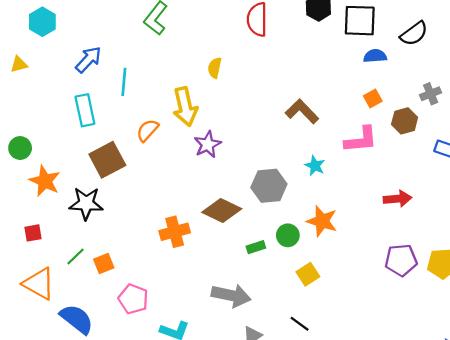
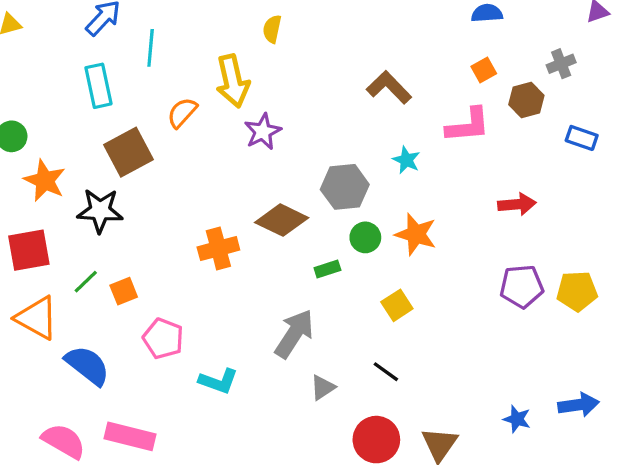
red square: (33, 233) -> (29, 250), size x1.8
green circle: (288, 235) -> (365, 237), moved
gray arrow: (231, 295) -> (294, 334), turned -69

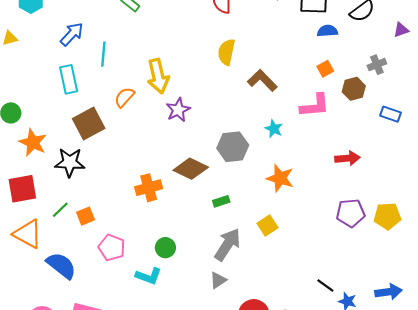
yellow semicircle: (272, 29) -> (226, 52), moved, size x1.4
green circle: (365, 237) -> (165, 248), moved
gray arrow: (294, 334) -> (227, 244), moved
black line: (386, 372) -> (325, 286), moved

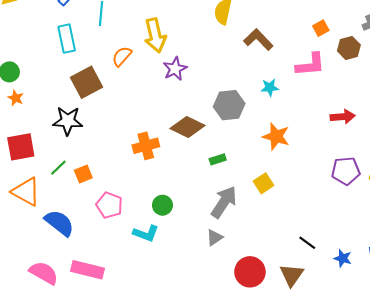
cyan star: (274, 129) -> (270, 88), turned -30
orange star: (33, 142) -> (16, 98), moved, size x0.6
black line: (325, 286) -> (307, 243), moved

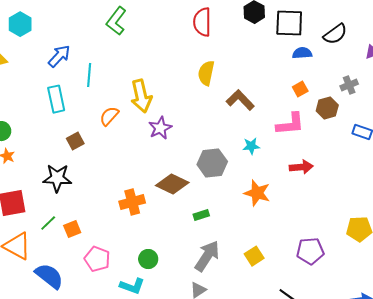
brown square: (86, 82) -> (75, 141), size x0.6
red arrow: (343, 117) -> (301, 167), moved
purple pentagon: (346, 171) -> (310, 251), moved
yellow square: (264, 183) -> (254, 256), moved

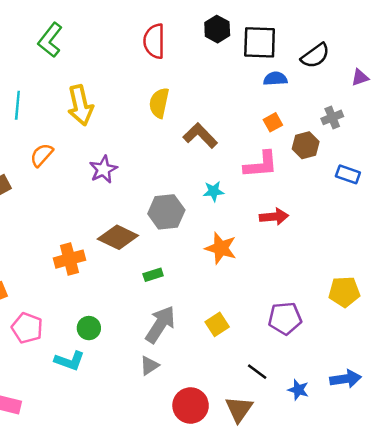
yellow arrow: (141, 96) -> (80, 105), moved

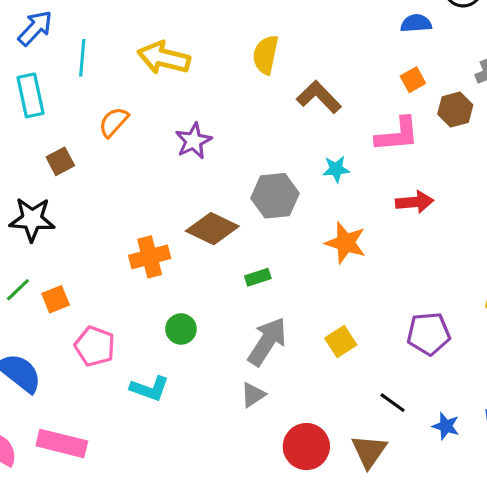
yellow arrow: (80, 105) -> (164, 58), turned 117
green circle: (89, 328) -> (181, 329), moved

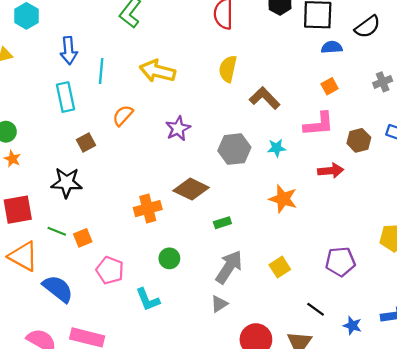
blue arrow: (35, 28) -> (69, 51), turned 132
brown hexagon: (455, 110) -> (359, 140), moved
gray hexagon: (275, 196) -> (234, 149), moved
green line: (18, 290) -> (57, 231), turned 66
cyan L-shape: (150, 389) -> (148, 300), turned 48

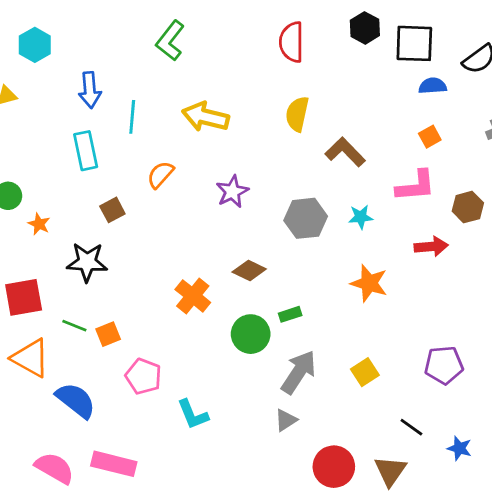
orange star: (12, 159) -> (39, 224), moved
brown diamond: (191, 189) -> (249, 271), size x0.7
orange cross: (148, 209) -> (193, 296), turned -36
green circle: (169, 258) -> (251, 334), moved, size x1.4

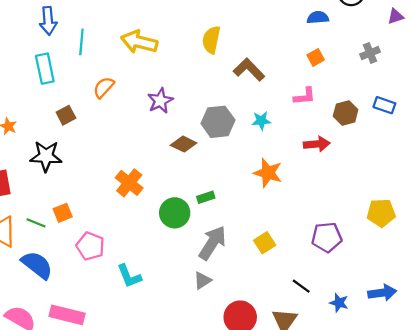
pink L-shape: (416, 186) -> (305, 96), size x0.7
brown diamond: (249, 271) -> (184, 144), moved
green line: (74, 326) -> (36, 223), moved

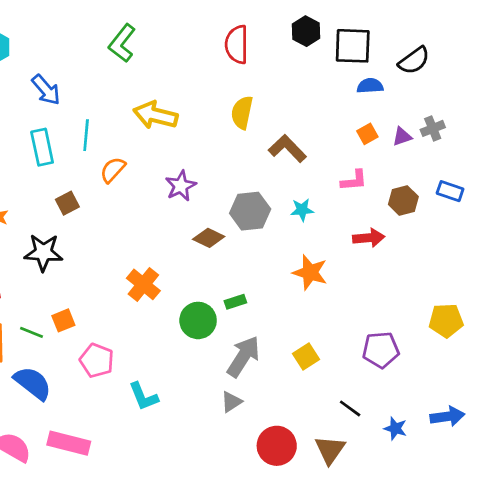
purple triangle: (396, 16) -> (402, 136), moved
blue arrow: (48, 21) -> (46, 90), turned -36
cyan line: (81, 42) -> (86, 135), moved

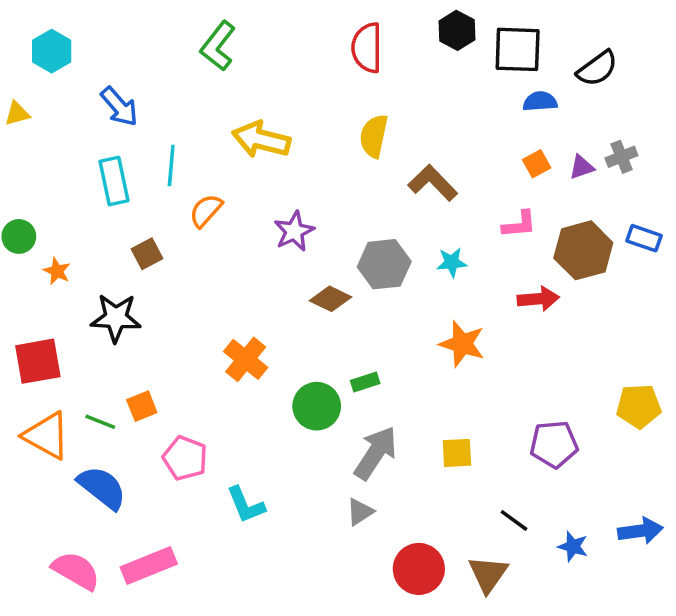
brown hexagon: (403, 200) -> (583, 250), size x1.5
yellow square: (306, 356) -> (457, 453), turned 30
pink rectangle: (69, 443) -> (149, 565), turned -36

